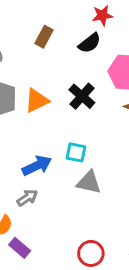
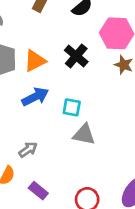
blue arrow: (37, 166) -> (35, 97), moved
purple rectangle: (20, 248) -> (38, 191), moved

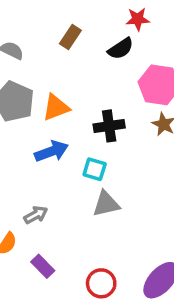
black cross: (76, 56) -> (109, 126), moved, turned 35
gray triangle: (84, 135) -> (106, 204), turned -30

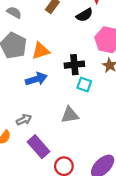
cyan square: (95, 169) -> (84, 85), moved
purple rectangle: (43, 266) -> (39, 147), moved, size x1.5

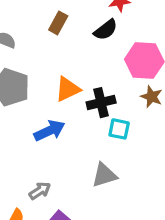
orange triangle: (41, 51) -> (68, 89), moved

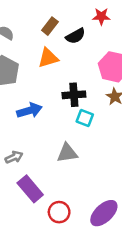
black semicircle: (106, 30) -> (76, 36), moved
orange triangle: (68, 89) -> (48, 58), moved

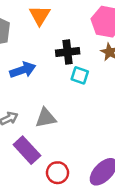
orange triangle: (48, 58) -> (40, 15), turned -40
gray triangle: (67, 153) -> (46, 118), moved

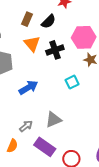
black cross: (68, 52) -> (55, 50), moved
cyan square: (80, 75) -> (72, 82), turned -32

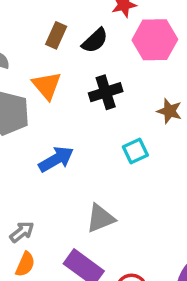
pink hexagon: (84, 37) -> (155, 40), moved
orange triangle: (32, 44) -> (47, 86), moved
gray arrow: (26, 126) -> (22, 232), moved

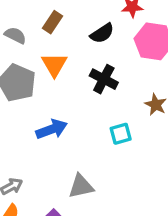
brown rectangle: (56, 35) -> (52, 22), moved
black cross: (106, 92) -> (104, 79), turned 36

